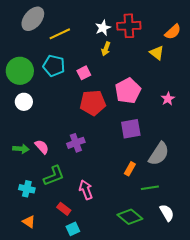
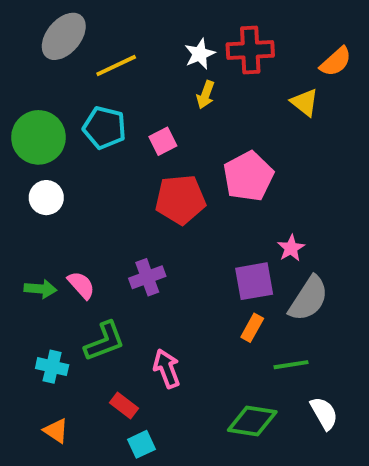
pink star: (168, 99) -> (291, 248), moved
purple square: (131, 129) -> (254, 281), moved
green diamond: (130, 217) -> (252, 421), turned -30

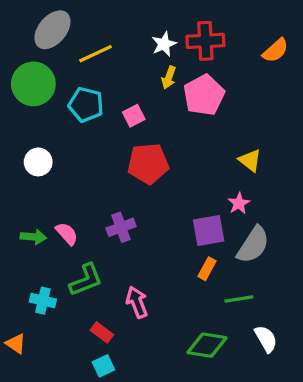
yellow triangle: (305, 102) -> (250, 160), moved
green circle: (38, 137) -> (33, 84), moved
pink pentagon: (248, 176) -> (204, 95), moved
orange triangle: (56, 431) -> (16, 344), moved
cyan square: (141, 444) -> (103, 366), moved

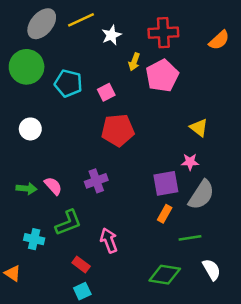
white star: (164, 44) -> (111, 35), moved
yellow line: (95, 54) -> (81, 20), moved
pink star: (239, 203) -> (190, 162), turned 30

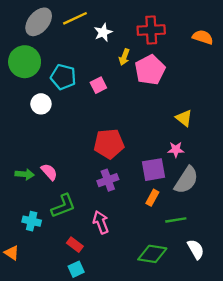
orange semicircle: (219, 40) -> (203, 37), turned -120
white circle: (30, 129) -> (41, 104), moved
red pentagon: (118, 130) -> (109, 144), moved
purple cross: (96, 181) -> (108, 180), moved

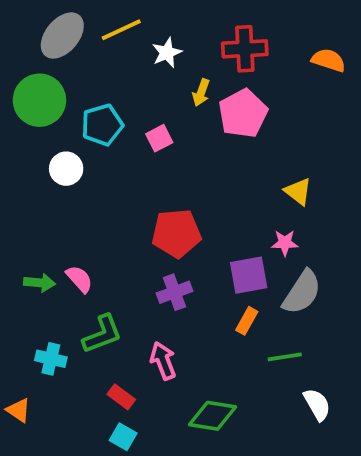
cyan pentagon: (63, 77) -> (102, 125), turned -30
green diamond: (152, 254) -> (213, 416), moved
cyan square: (76, 269) -> (123, 437), turned -35

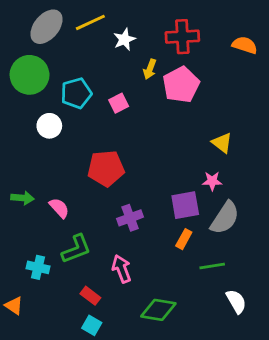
red pentagon: (176, 233) -> (106, 168), moved
green arrow: (39, 283) -> (22, 198), moved

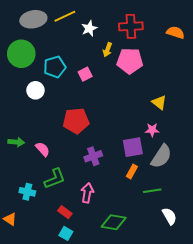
gray ellipse: (46, 27) -> (33, 19), turned 40
pink pentagon: (181, 85) -> (130, 61), turned 30
pink arrow: (122, 269) -> (87, 193), turned 30

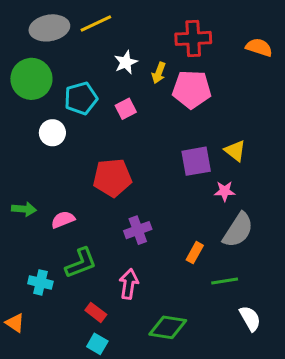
white star: (89, 28) -> (126, 62), moved
purple square: (133, 147) -> (196, 161), moved
pink semicircle: (43, 149) -> (63, 220), turned -70

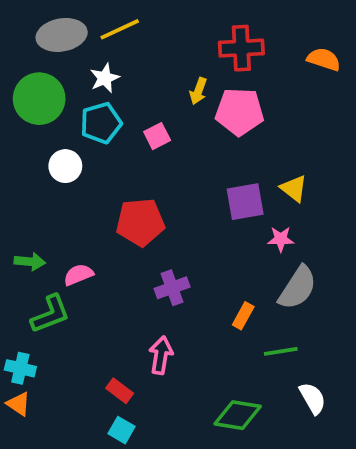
white star: (126, 62) -> (105, 78), moved
green L-shape: (81, 263) -> (50, 314), moved
cyan cross: (40, 282) -> (20, 368), moved
green diamond: (168, 327) -> (238, 415), moved

